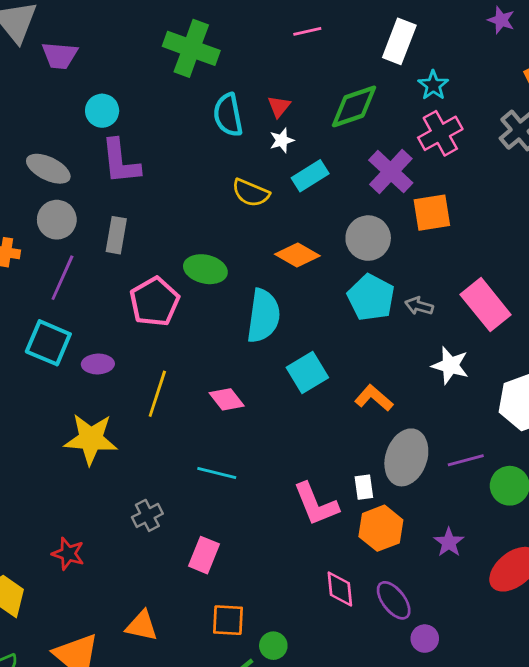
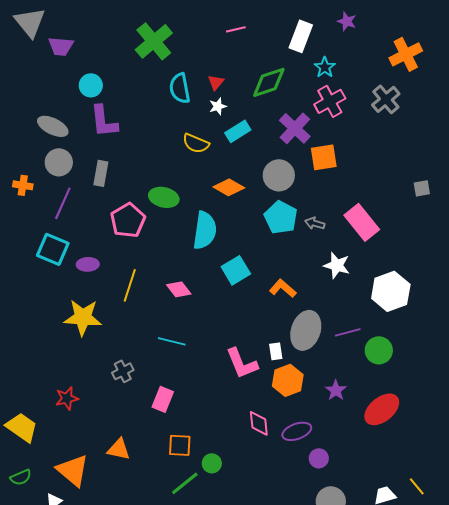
purple star: (501, 20) -> (347, 21), moved
green cross: (191, 48) -> (154, 41), turned 30
red star: (68, 554) -> (67, 398), turned -30
purple ellipse: (394, 600) -> (297, 431), turned -72

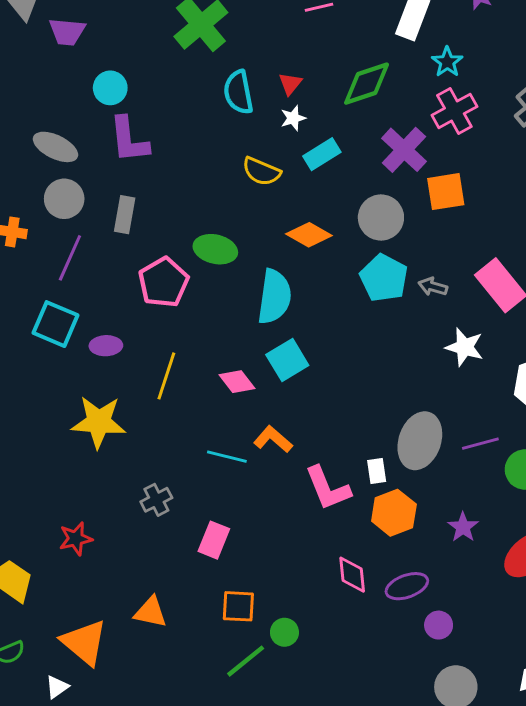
cyan square: (236, 270) -> (287, 360), moved
orange L-shape: (283, 288) -> (273, 439), moved

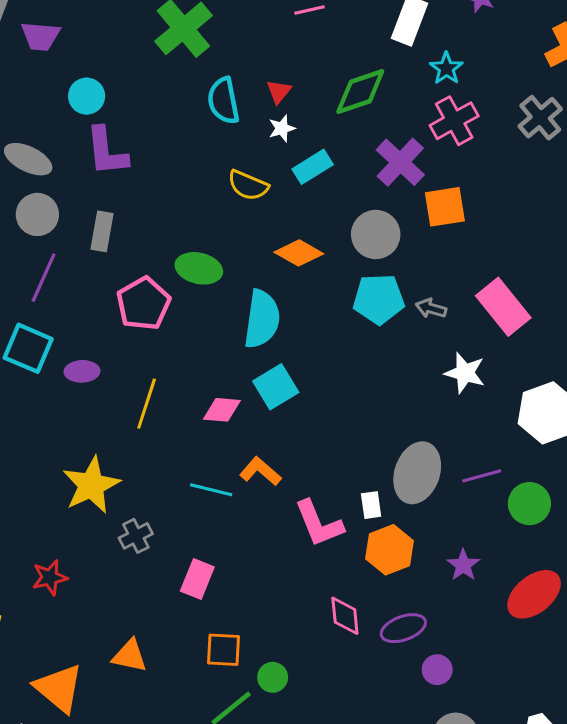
cyan pentagon: (384, 278) -> (379, 299), turned -30
pink diamond: (237, 382) -> (222, 410), turned -48
yellow star: (99, 422) -> (91, 485), moved, turned -30

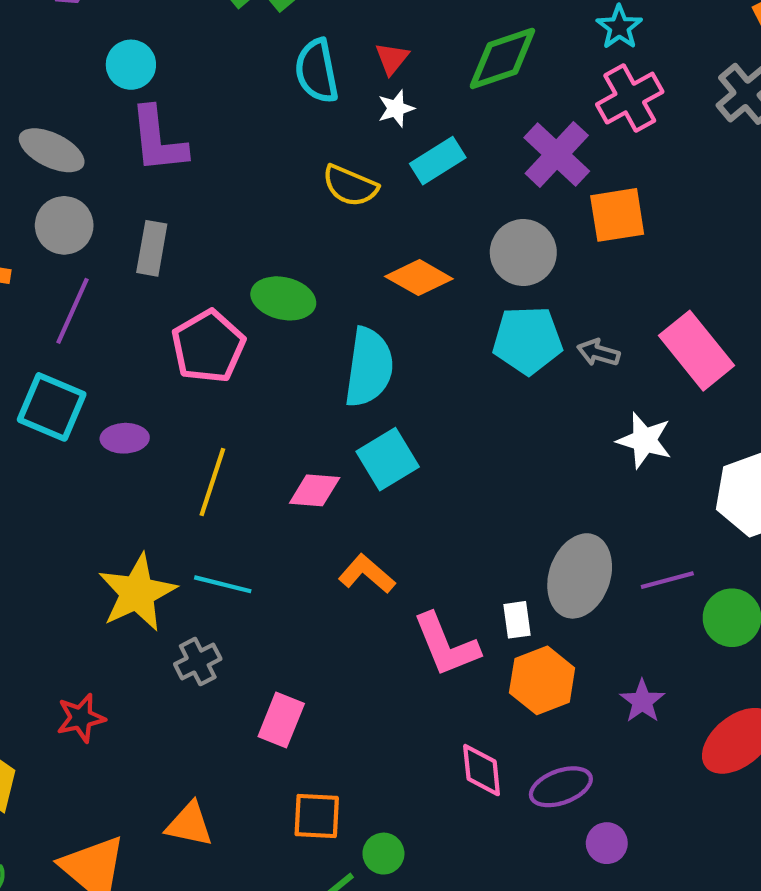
cyan line: (211, 490) -> (223, 584), moved

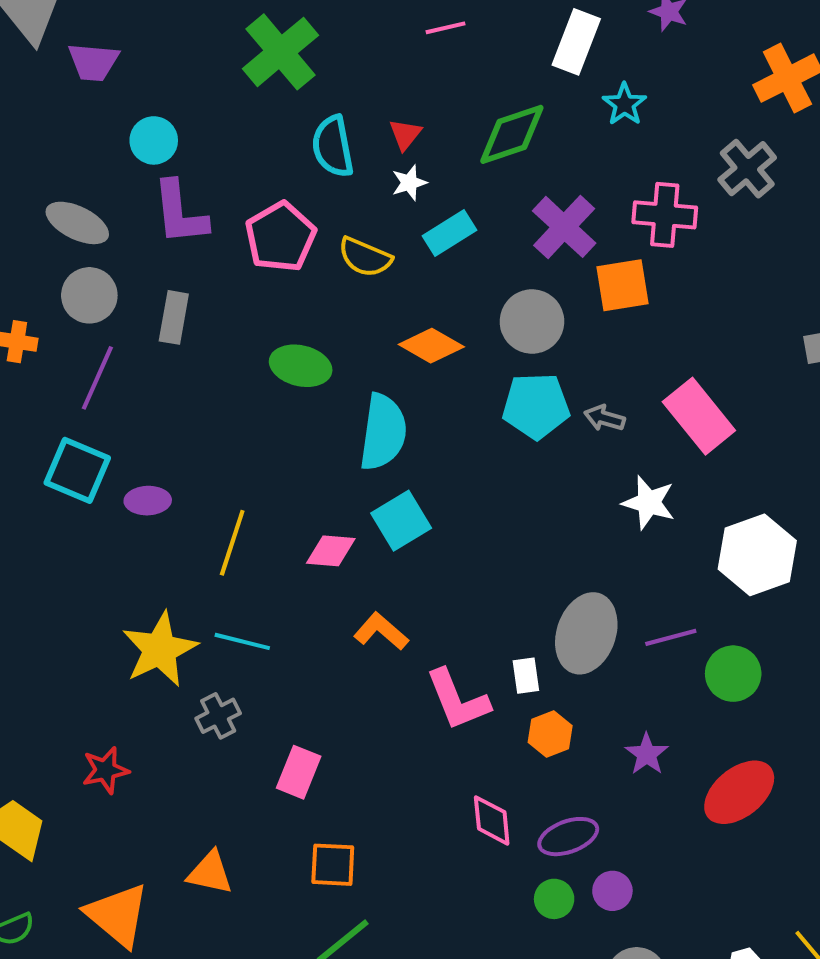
pink cross: (630, 98) -> (665, 215), moved, turned 34
pink pentagon: (208, 346) -> (280, 237), moved
orange hexagon: (542, 680) -> (550, 734), size x0.7
green circle: (383, 854) -> (554, 899), moved

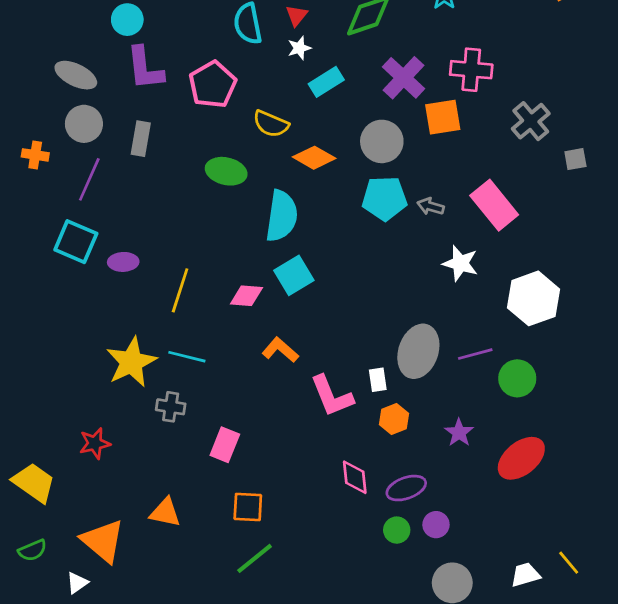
gray cross: (747, 169) -> (531, 121), moved
yellow semicircle: (365, 257) -> (271, 124), moved
gray cross: (218, 716) -> (171, 407), turned 36

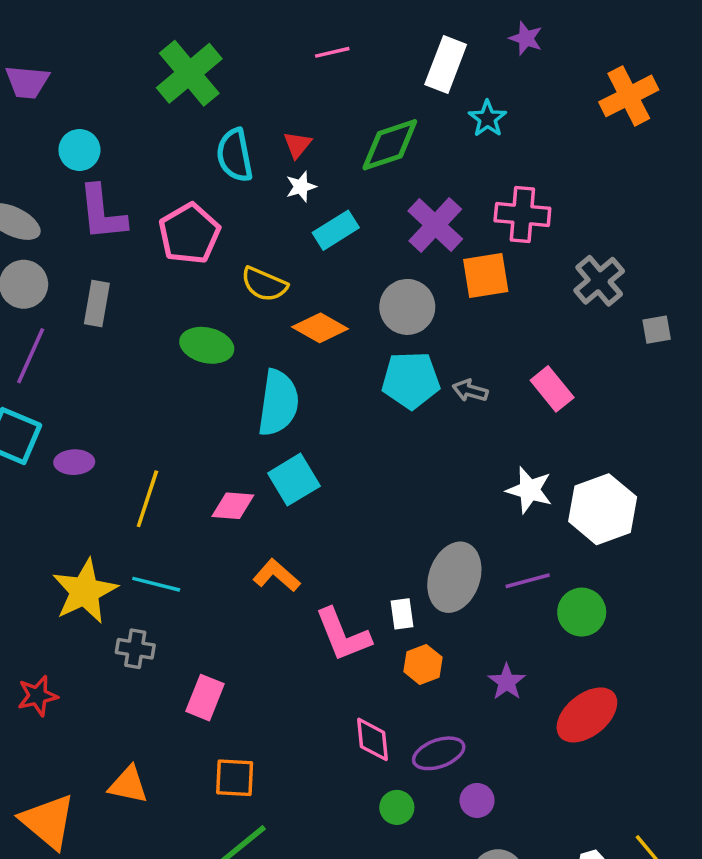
pink rectangle: (494, 205) -> (552, 389), size x0.7
white star: (460, 263) -> (529, 490), moved
green circle: (397, 530) -> (397, 807), moved

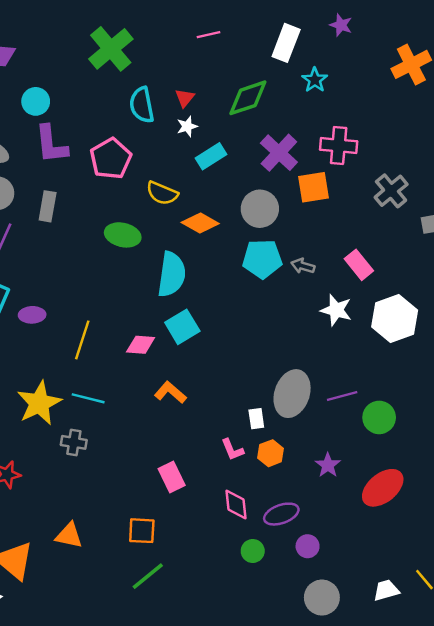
white star: (529, 490) -> (336, 310), moved
white hexagon: (603, 509) -> (395, 318), moved
pink L-shape: (343, 635) -> (232, 450), moved, size x0.6
pink rectangle: (205, 698) -> (172, 477), moved, turned -48

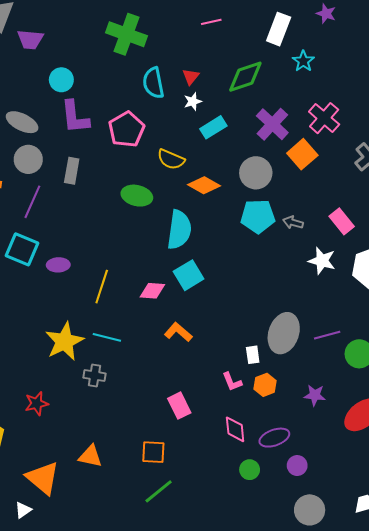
green cross: (111, 49) -> (127, 34), turned -30
pink cross: (339, 146) -> (324, 118), turned 36
orange square: (314, 187) -> (302, 154), turned -32
purple star: (328, 465) -> (315, 395), turned -30

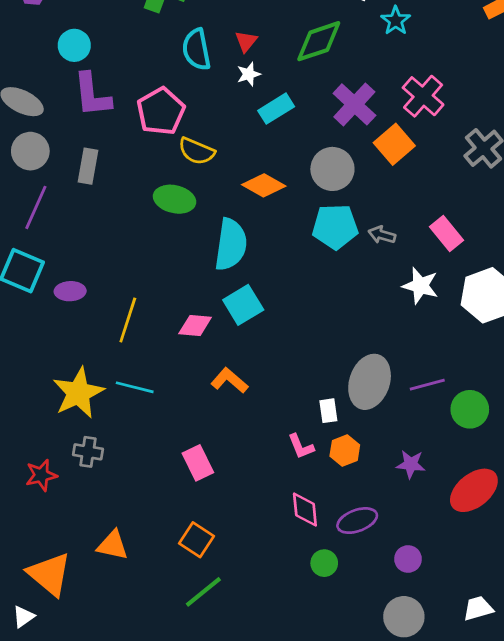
yellow semicircle: (171, 159) -> (196, 151), moved
gray cross: (94, 376) -> (88, 452), moved
pink rectangle: (179, 406) -> (198, 463), moved
orange square: (153, 452) -> (196, 540), turned 30
purple circle: (297, 466) -> (408, 559), moved

